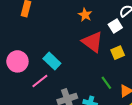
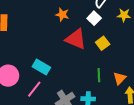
green line: (106, 83) -> (99, 75), turned 48

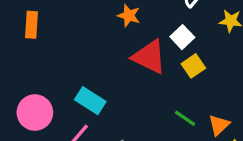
white square: (94, 18) -> (182, 37), moved
green line: (99, 75) -> (185, 118), turned -56

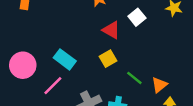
red triangle: (149, 57) -> (111, 30), size x0.7
yellow square: (193, 66) -> (108, 59), moved

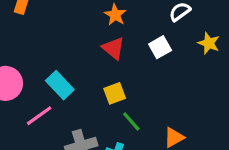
red triangle: (111, 30) -> (113, 48), moved
green line: (134, 78) -> (131, 121), moved

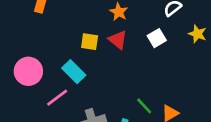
yellow square: (115, 93) -> (90, 42), moved, turned 30
green line: (131, 121) -> (144, 106), moved

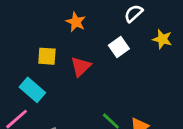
red triangle: (118, 40) -> (81, 67), moved, turned 42

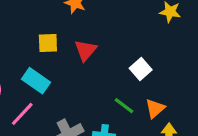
white square: (119, 47) -> (141, 69), moved

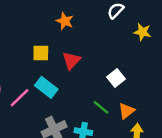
cyan rectangle: (36, 81) -> (46, 87), moved
pink line: (22, 114) -> (20, 98), moved

